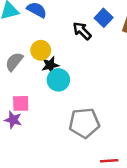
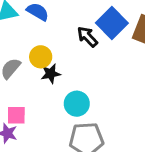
blue square: (104, 18) -> (112, 23), size x1.5
cyan circle: (58, 80) -> (77, 104), moved

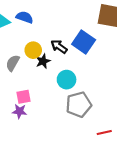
blue square: (112, 23) -> (84, 42), moved
black arrow: (87, 37) -> (59, 47), moved

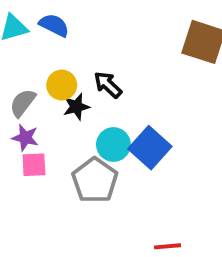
blue square: (84, 42) -> (150, 148), moved
gray pentagon: (79, 105) -> (95, 180), moved, turned -30
purple star: (20, 111) -> (25, 138), moved

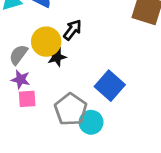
yellow circle: (62, 85) -> (46, 42), size x1.4
black arrow: (108, 85) -> (73, 30), moved, turned 85
cyan circle: (113, 144) -> (91, 122), moved

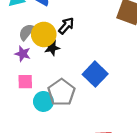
gray semicircle: (18, 55) -> (27, 32), moved
purple star: (21, 79) -> (23, 54), moved
cyan circle: (91, 122) -> (43, 101), moved

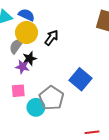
yellow circle: (44, 34) -> (27, 33), moved
black star: (52, 48) -> (30, 59), moved
purple star: (23, 54) -> (22, 67), moved

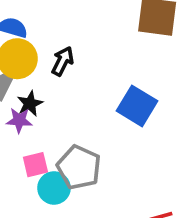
blue square: (81, 79) -> (137, 106), moved
pink square: (18, 91) -> (35, 165), moved

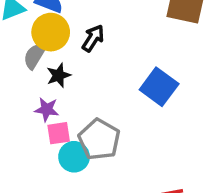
purple star: (19, 120) -> (47, 109), moved

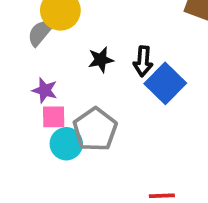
black arrow: (93, 38) -> (143, 61), moved, turned 144
black star: (59, 75) -> (101, 60), moved

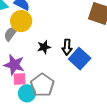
purple star: (45, 90) -> (14, 65), size x1.5

